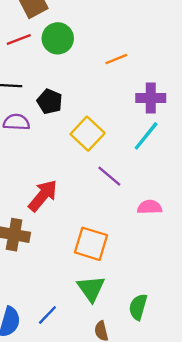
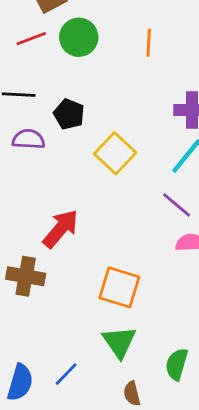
orange line: (116, 59) -> (149, 43), moved, turned -65
purple line: (109, 176) -> (177, 205), moved

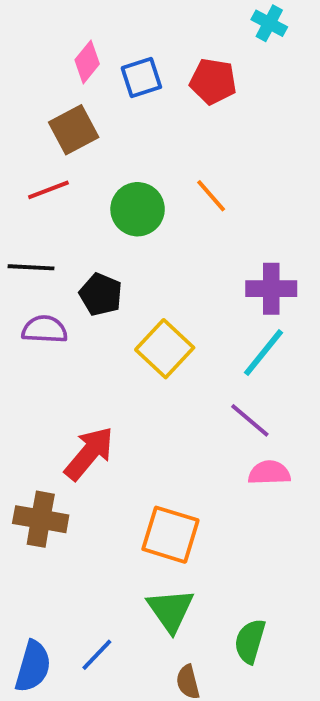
green circle: (79, 37) -> (138, 209), moved
orange line: (149, 43) -> (211, 196), turned -44

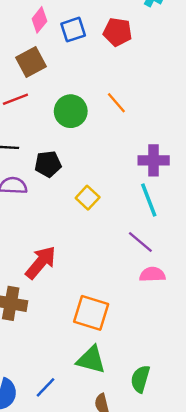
black pentagon: (101, 294) -> (48, 164), turned -30
yellow square: (165, 349) -> (88, 198), size x0.7
cyan line: (263, 353) -> (149, 200), turned -60
green triangle: (170, 610) -> (91, 360), turned -40

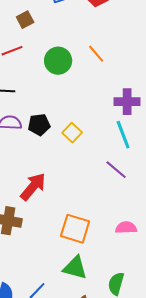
brown square: (31, 62) -> (25, 20), size x0.7
black pentagon: (48, 164) -> (39, 125), moved
pink semicircle: (152, 274) -> (126, 228), moved

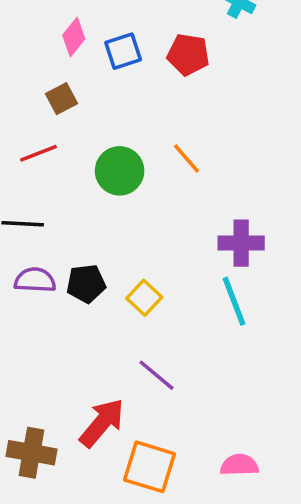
purple line: (116, 170) -> (157, 375), moved
red arrow: (33, 187) -> (102, 423), moved

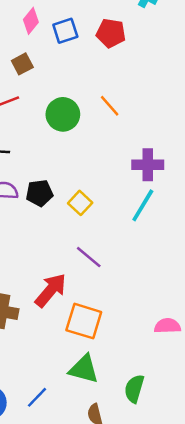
cyan line: (234, 301) -> (143, 205), turned 52
pink semicircle: (239, 465) -> (167, 326), moved

